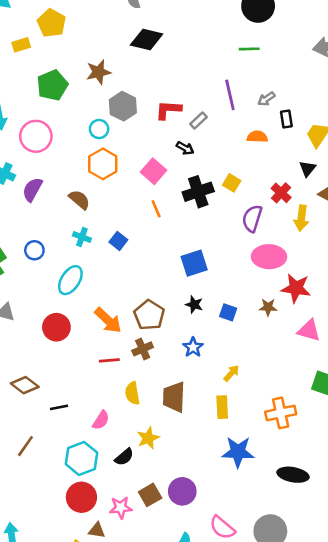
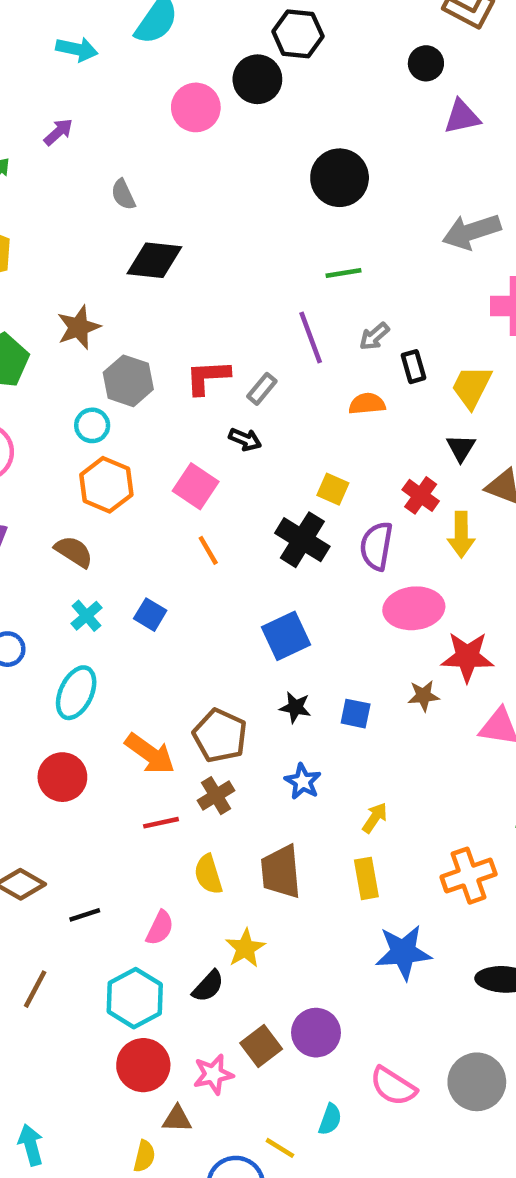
green line: (249, 49) -> (344, 273), moved
black cross: (198, 192) -> (302, 540), moved, turned -32
cyan cross: (82, 237) -> (86, 616), turned 36

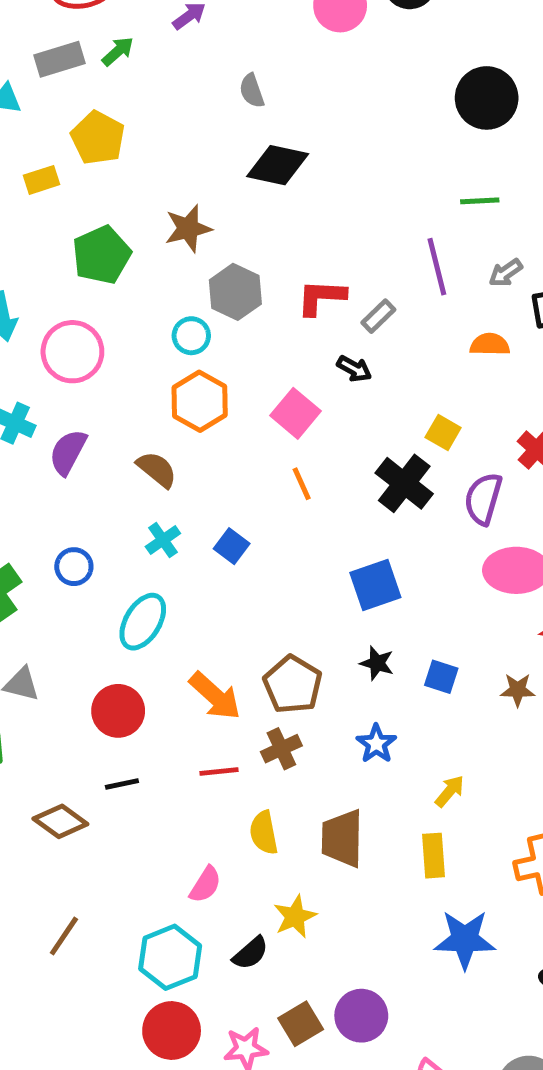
brown star: (423, 696) -> (518, 690), moved
black line: (85, 915) -> (122, 784), moved

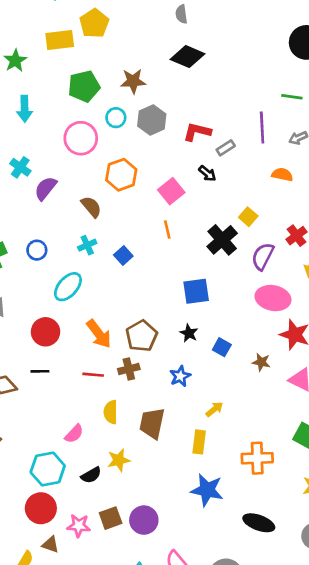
yellow rectangle: (41, 180) -> (60, 40), size x1.5
cyan circle: (191, 336) -> (116, 118), moved
pink circle: (72, 352) -> (81, 138), moved

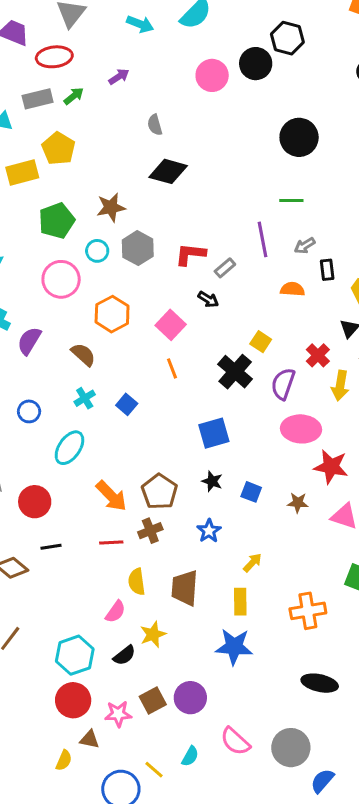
red circle: (46, 332) -> (35, 502), moved
pink semicircle: (74, 434) -> (115, 612), moved
blue star: (207, 490) -> (234, 647), moved

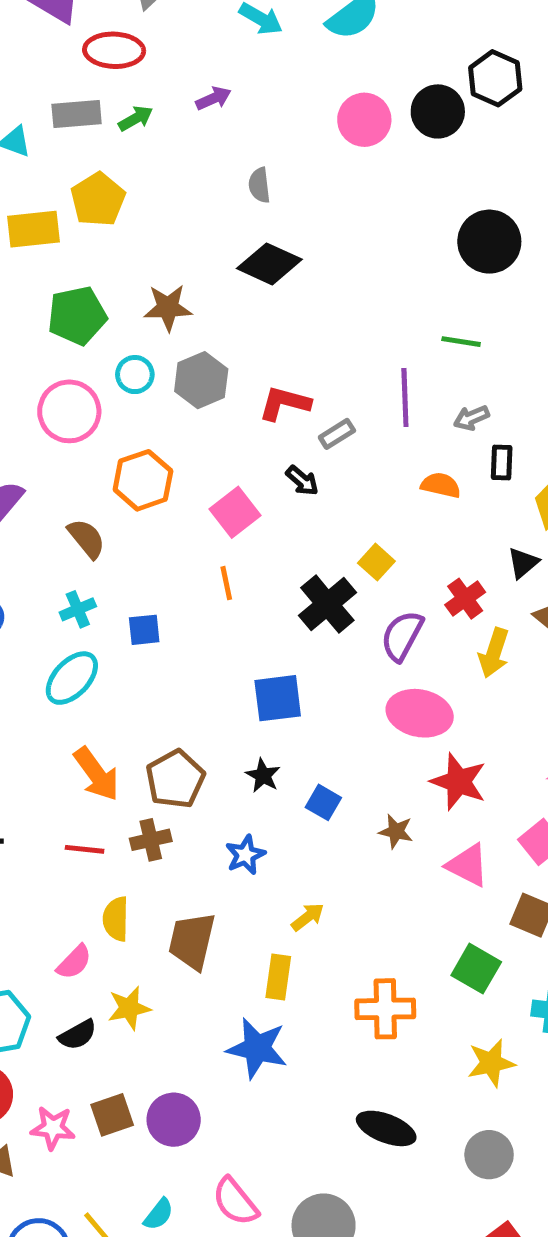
blue square: (127, 404) -> (144, 630), turned 35
cyan ellipse: (69, 448) -> (72, 678), moved

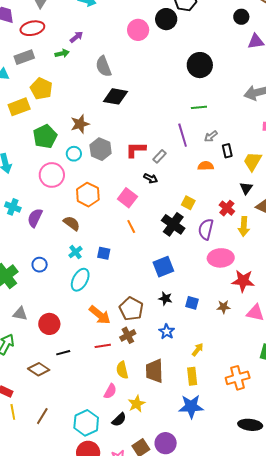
green arrow: (136, 118) -> (62, 53), moved, turned 32
gray semicircle: (259, 185) -> (103, 66), size x1.5
blue square: (144, 630) -> (104, 253), turned 32

